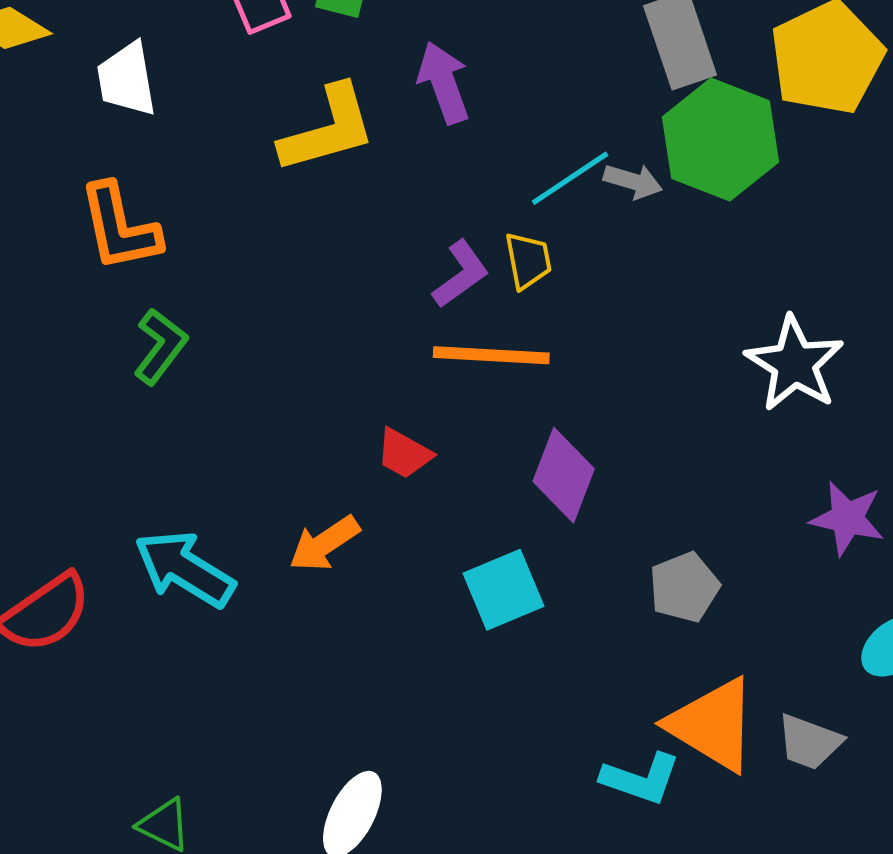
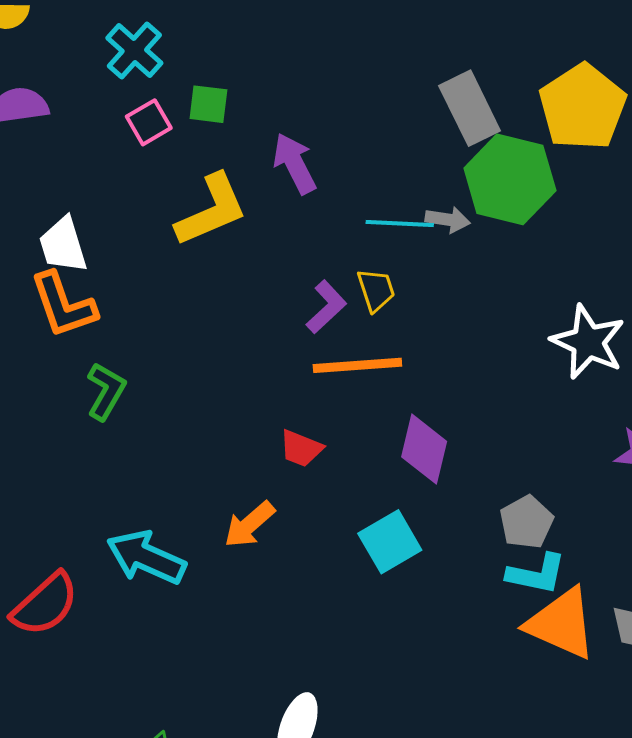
white trapezoid: (127, 79) -> (63, 245), moved
cyan line: (570, 178) -> (400, 224), turned 44
cyan L-shape: (641, 779) -> (536, 574), moved

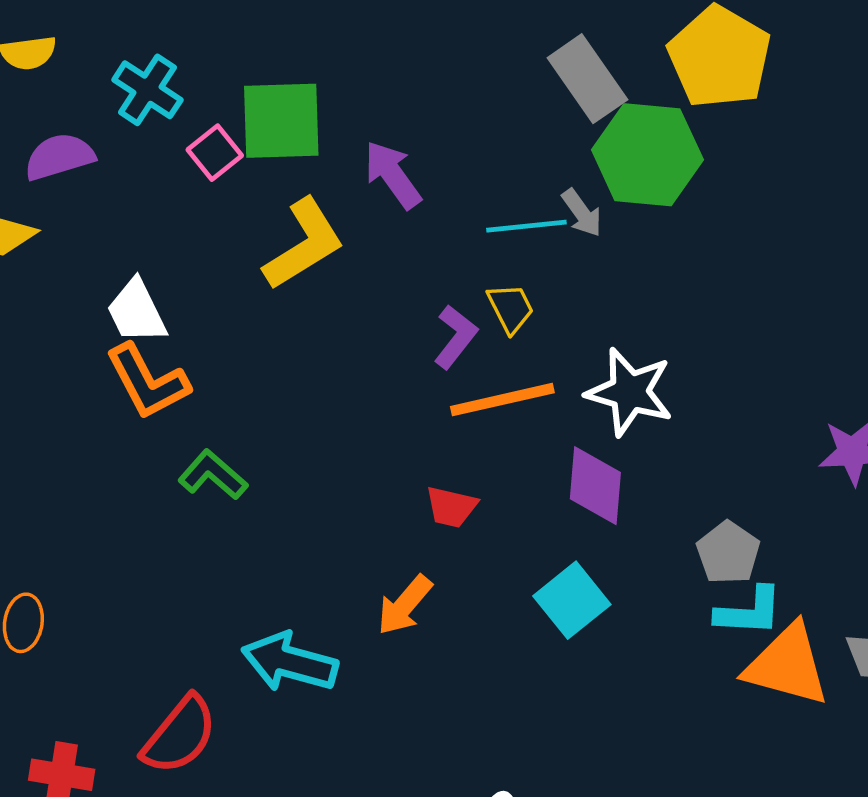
cyan cross: (134, 51) -> (147, 90), moved
green square: (208, 104) -> (281, 121), size x1.8
gray arrow: (448, 220) -> (582, 213), turned 54
white star: (588, 342) -> (630, 392), moved
green L-shape: (106, 391) -> (213, 475), turned -70

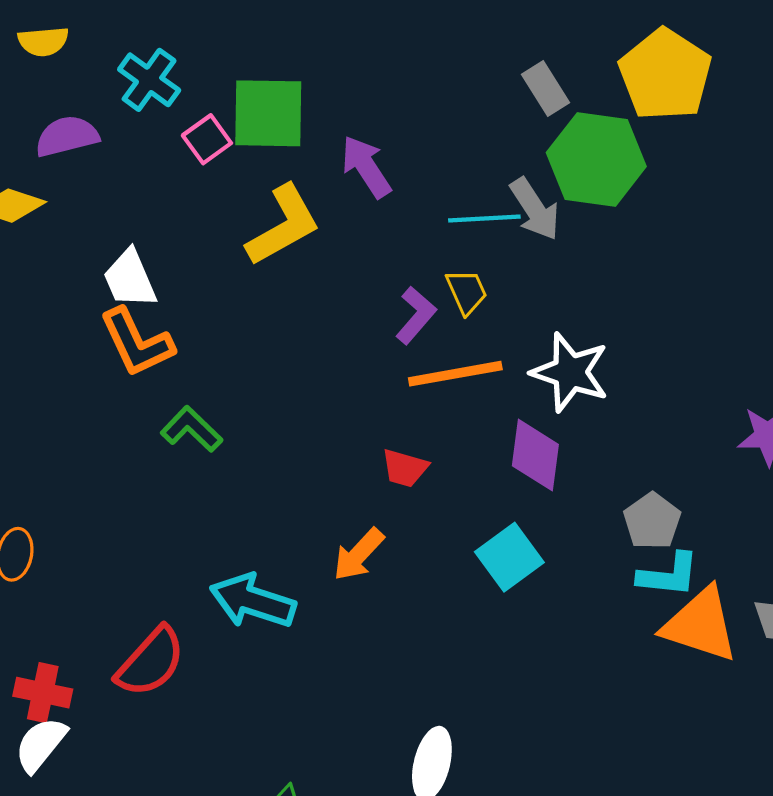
gray rectangle: (587, 79) -> (546, 88), size x0.7
gray arrow: (582, 213) -> (535, 209), size x1.4

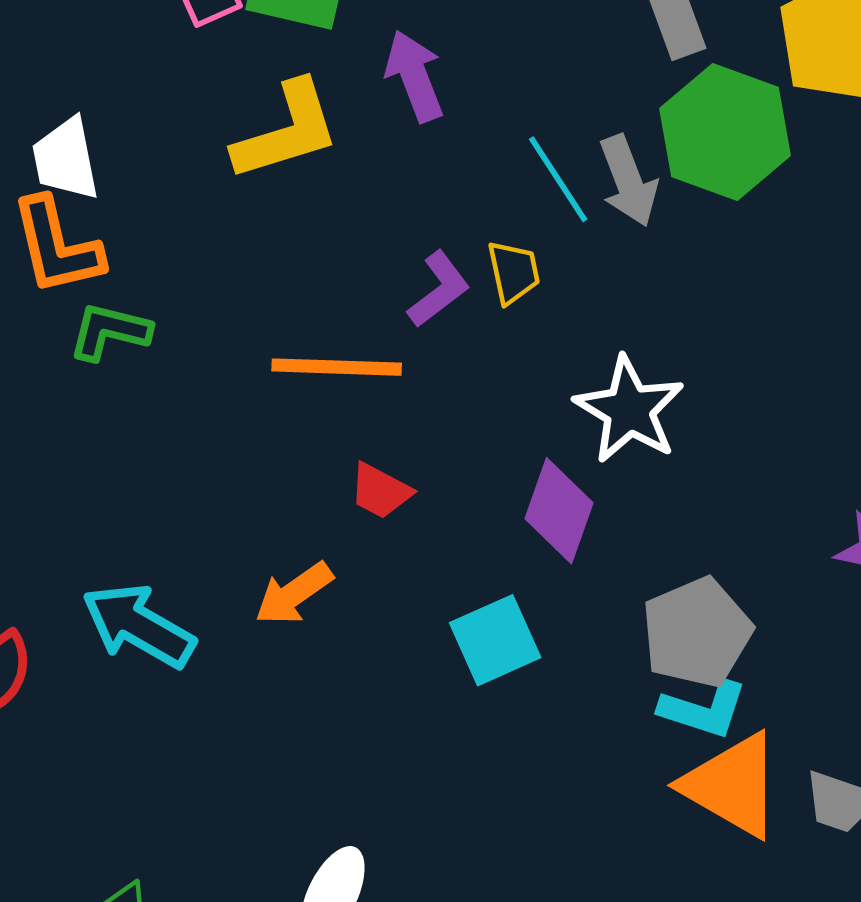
cyan line: (484, 219) -> (558, 179), turned 48
orange line: (455, 374) -> (337, 367), moved
green L-shape: (191, 429) -> (109, 331), moved, turned -42
gray pentagon: (652, 521) -> (697, 633), size x1.4

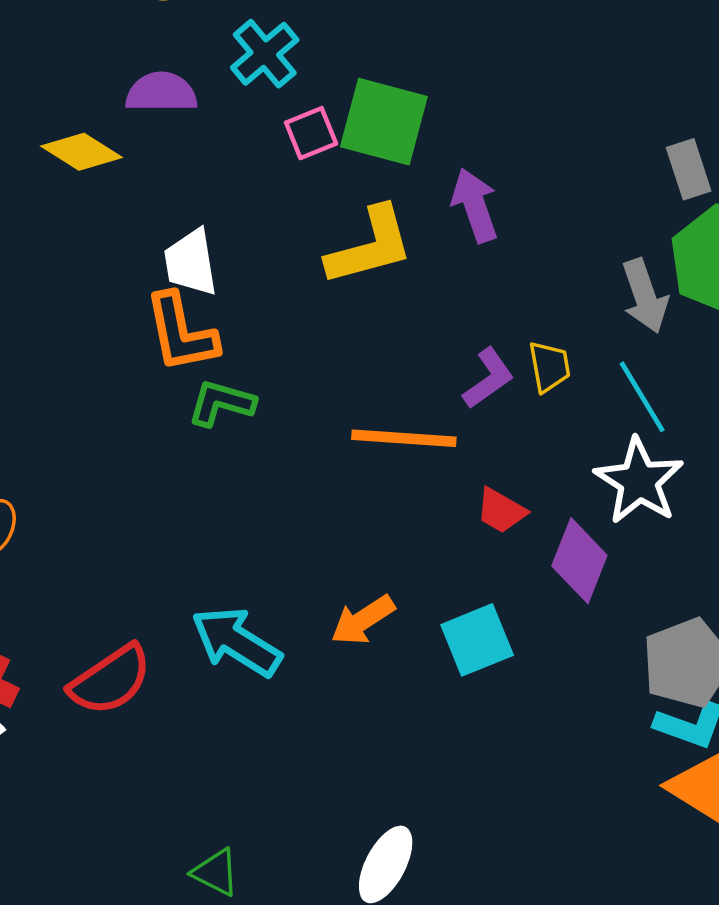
cyan line: (558, 179) -> (642, 397), moved
red trapezoid: (380, 491) -> (501, 511), moved
cyan square: (495, 640) -> (477, 640), moved

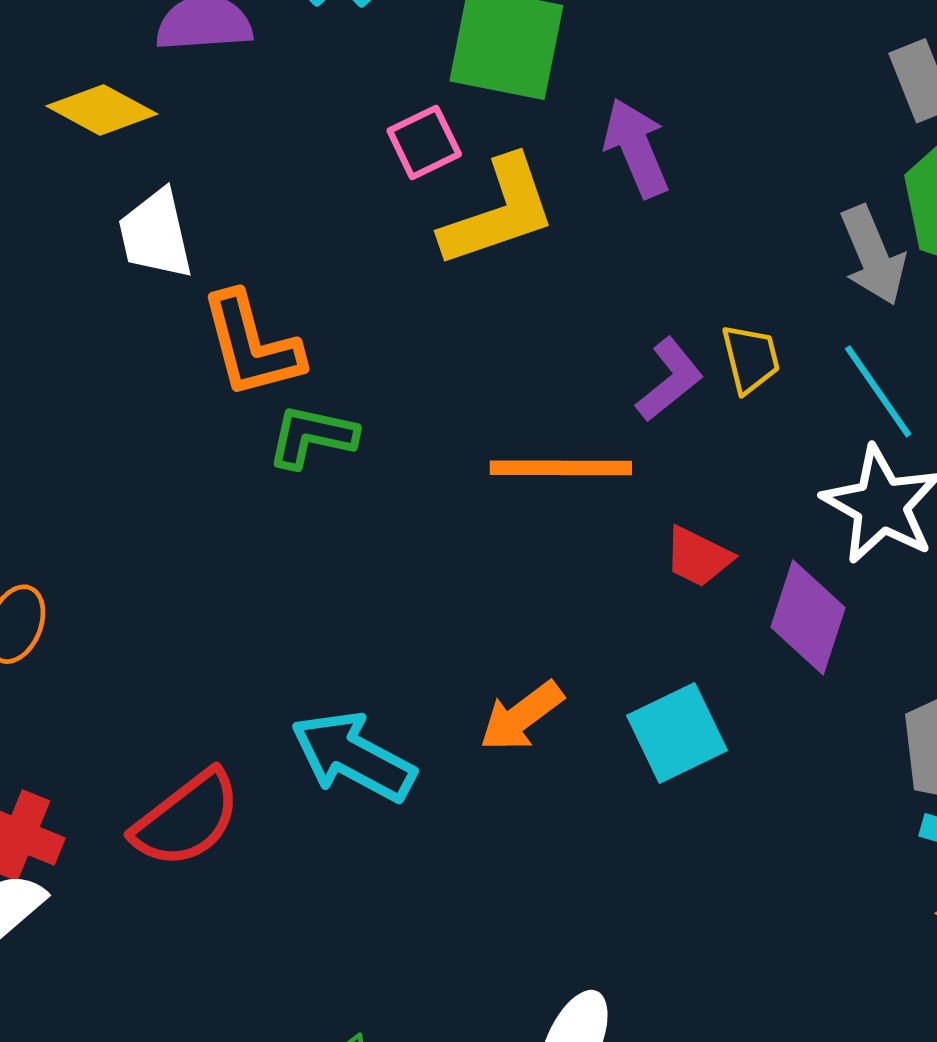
pink square: (311, 133) -> (424, 142), moved
white trapezoid: (191, 263) -> (156, 234), moved

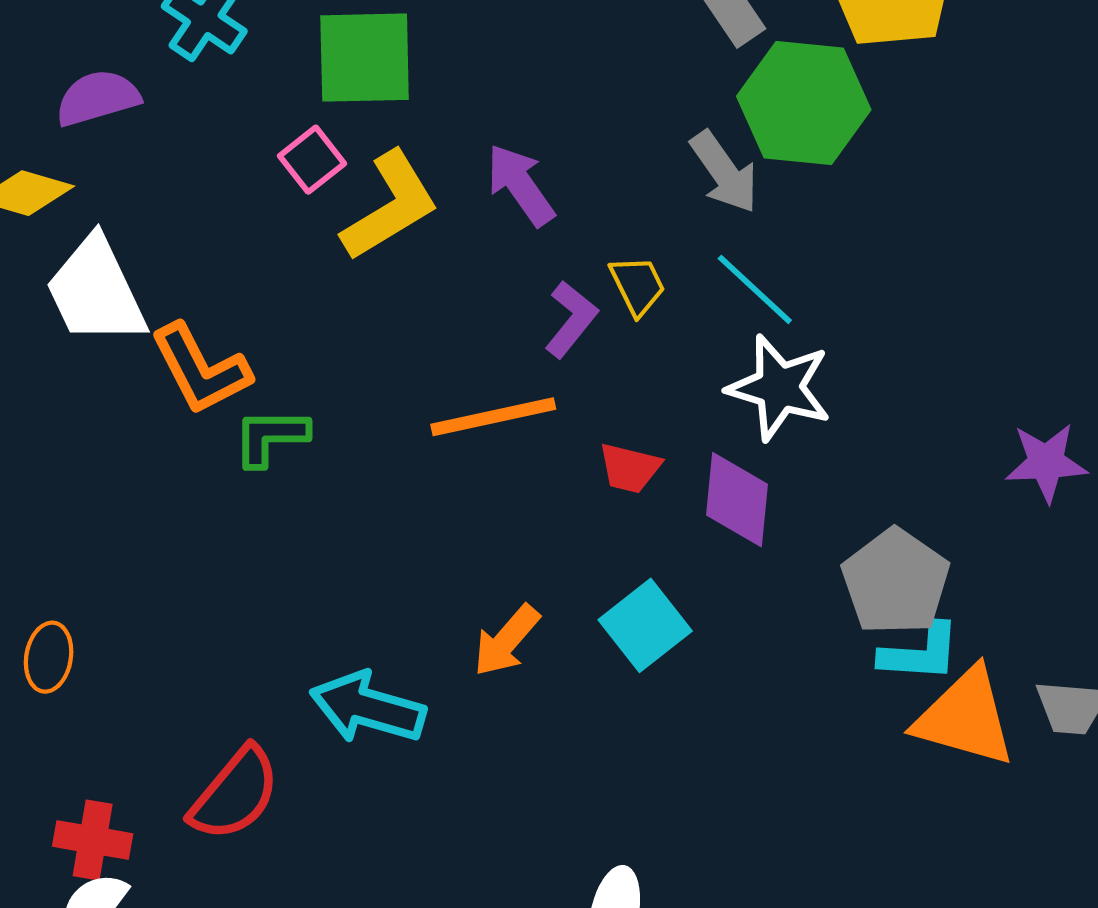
purple arrow: (636, 148) -> (520, 185), moved
white trapezoid: (156, 234) -> (96, 291), size x1.4

